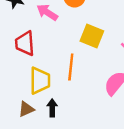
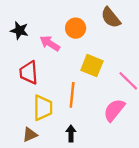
black arrow: (52, 108) -> (71, 133), moved

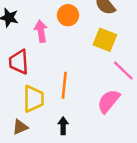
pink arrow: (50, 43) -> (41, 31), turned 48
yellow square: (92, 66) -> (105, 40), moved

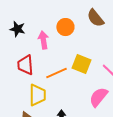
yellow square: (105, 40) -> (81, 64), moved
orange line: (64, 85) -> (56, 73), moved, turned 60

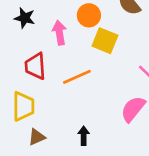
yellow square: (81, 64) -> (105, 41), moved
yellow trapezoid: (37, 95) -> (23, 106), moved

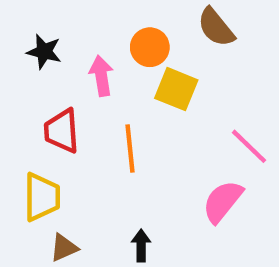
orange line: (77, 77) -> (130, 149), turned -72

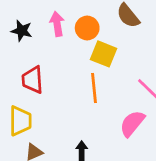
pink arrow: (101, 76) -> (57, 24), moved
orange line: (130, 149) -> (94, 88), moved

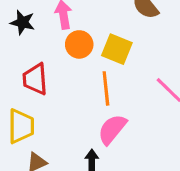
orange circle: (87, 28) -> (79, 44), moved
pink semicircle: (132, 124) -> (112, 129), moved

